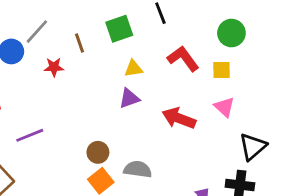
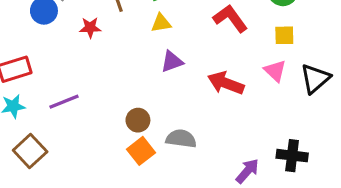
yellow triangle: (133, 69) -> (161, 23), moved
yellow square: (221, 70) -> (284, 35), moved
black triangle: (253, 147) -> (315, 79), moved

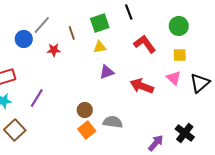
purple line: (64, 102) -> (37, 98), turned -36
black cross: (292, 156) -> (185, 133), turned 30

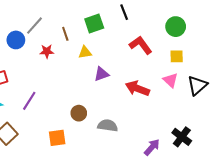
yellow triangle: (100, 47) -> (85, 52), moved
orange square: (87, 130) -> (57, 138), moved, turned 30

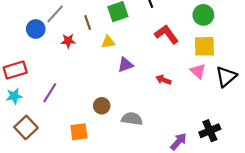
yellow square: (177, 56) -> (204, 46), size x1.5
red arrow: (138, 88) -> (163, 80), size x0.6
black cross: (182, 137) -> (210, 131), turned 30

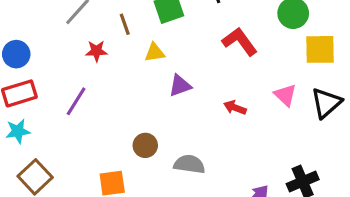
blue circle: (36, 29) -> (16, 54), moved
yellow square: (204, 46) -> (320, 49), moved
purple line: (50, 93) -> (76, 101), moved

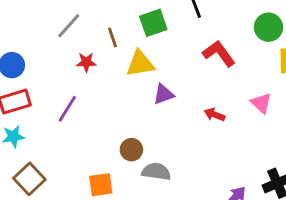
yellow triangle: (155, 53) -> (140, 64), size x1.5
gray semicircle: (189, 164) -> (156, 172), moved

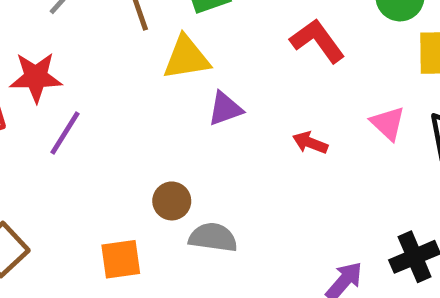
red star: (86, 62) -> (36, 77), moved, size x1.5

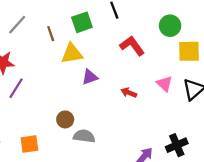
orange square: (121, 259) -> (29, 144), moved

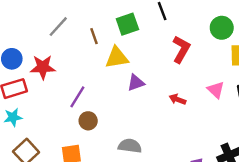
red L-shape: (132, 46) -> (181, 49), turned 65
purple line: (16, 88) -> (77, 97), moved
brown circle: (65, 119) -> (88, 121), moved

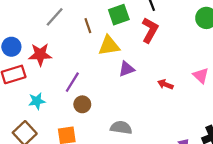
red L-shape: (181, 49) -> (150, 30), moved
cyan star: (13, 117) -> (37, 101), moved

